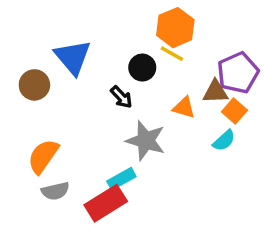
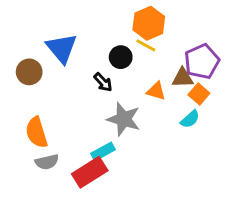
orange semicircle: (43, 156) -> (37, 132), turned -52

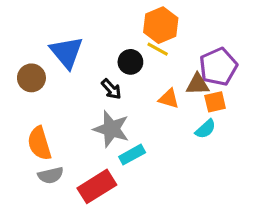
orange square: (199, 94) -> (215, 102), turned 36
gray star: (124, 119) -> (111, 129), moved
cyan rectangle: (103, 152) -> (132, 155), moved

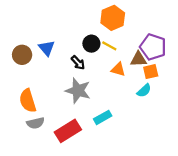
yellow line: (158, 49) -> (109, 46), moved
blue triangle: (67, 52) -> (47, 48), moved, size x0.7
purple pentagon: (218, 67) -> (153, 47), turned -30
cyan rectangle: (132, 155) -> (103, 117), moved

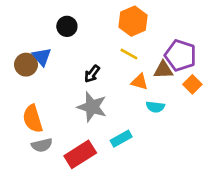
black circle: (91, 44) -> (67, 26), moved
blue triangle: (47, 48) -> (42, 57), moved
black arrow: (78, 63) -> (92, 74), turned 80
orange square: (151, 72) -> (192, 84), moved, turned -32
cyan semicircle: (144, 91) -> (155, 107), moved, turned 48

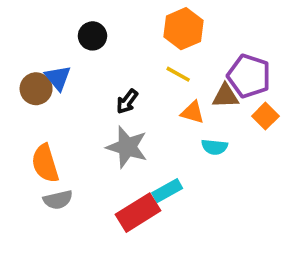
red rectangle: (80, 154) -> (138, 213), moved

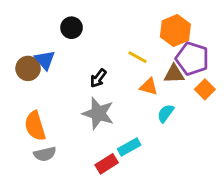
orange hexagon: (184, 29) -> (175, 31), moved
cyan semicircle: (214, 147) -> (166, 113), turned 120
red rectangle: (138, 213) -> (107, 164), size x0.7

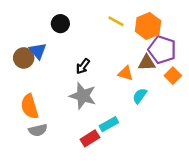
yellow line: (137, 57) -> (116, 21), moved

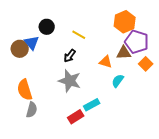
yellow line: (116, 21) -> (79, 35), moved
black circle: (60, 24) -> (47, 27), moved
gray semicircle: (38, 130) -> (32, 110), turned -63

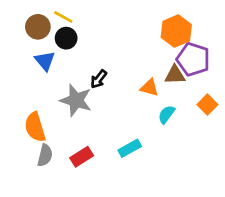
yellow line: (79, 35) -> (63, 17), moved
brown circle: (20, 49) -> (38, 27), moved
orange square: (146, 64) -> (207, 105), moved
gray star: (70, 81) -> (76, 100), moved
red rectangle: (76, 117) -> (82, 157), moved

